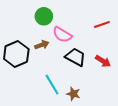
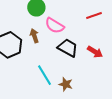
brown arrow: (42, 45) -> (34, 36), turned -88

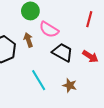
red line: (94, 15) -> (89, 19), turned -56
brown star: (66, 84) -> (70, 85), moved

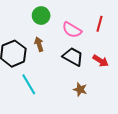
pink semicircle: (49, 30) -> (72, 30), moved
cyan line: (39, 80) -> (29, 84), moved

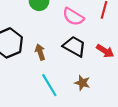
brown arrow: (39, 44) -> (40, 52), moved
cyan line: (29, 84) -> (49, 85), moved

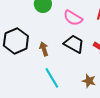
brown star: (82, 83) -> (89, 81), moved

